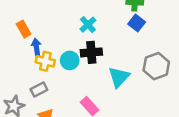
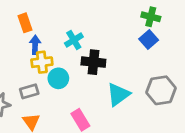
cyan cross: (88, 25) -> (74, 40), moved
cyan circle: (70, 60) -> (58, 78), moved
yellow cross: (45, 61) -> (42, 62), turned -30

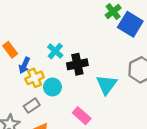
green cross: (151, 17) -> (113, 12), turned -35
blue square: (149, 40) -> (130, 24), moved, size x1.5
blue arrow: (35, 45) -> (24, 65), turned -140

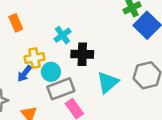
blue arrow: (24, 65) -> (25, 74), moved
gray rectangle: (32, 106) -> (61, 89), moved, size x1.5

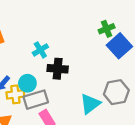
yellow cross: (34, 58) -> (15, 94), moved
cyan triangle: (108, 82) -> (90, 104), moved

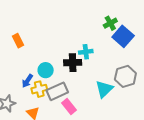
cyan cross: (40, 50) -> (86, 52), moved, turned 32
cyan circle: (27, 83) -> (46, 70), moved

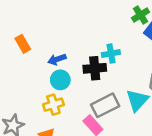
blue arrow: (27, 81) -> (57, 59), moved, turned 40
gray rectangle: (57, 91) -> (105, 105), moved

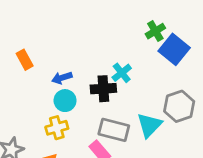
cyan cross: (111, 53) -> (122, 73), turned -30
gray rectangle: (105, 105) -> (114, 130), turned 40

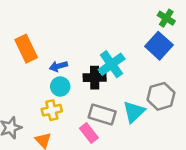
green cross: (155, 31) -> (166, 18), moved, turned -30
orange rectangle: (25, 60) -> (26, 49), size x1.5
cyan cross: (122, 73) -> (112, 64), size x1.5

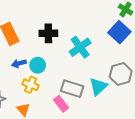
blue arrow: (58, 66) -> (19, 63), moved
black cross: (95, 78) -> (48, 33), moved
yellow cross: (52, 110) -> (31, 85), turned 35

